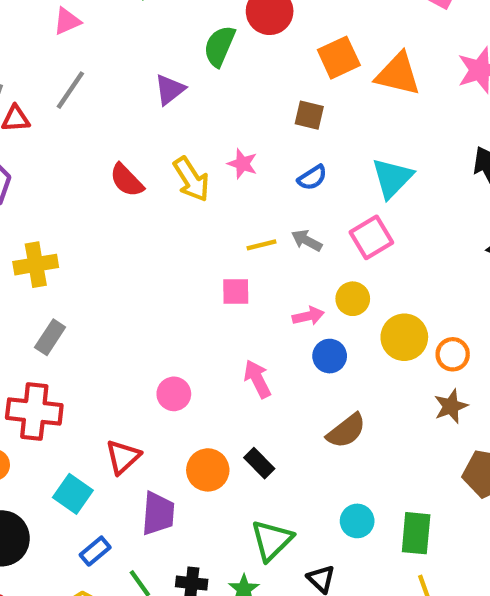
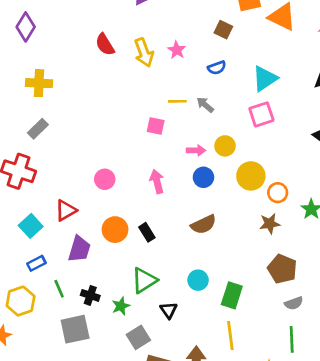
pink square: (371, 237) -> (261, 114), moved

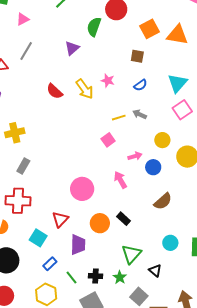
pink square: (156, 126) -> (108, 140), turned -32
pink arrow: (196, 150) -> (135, 156), moved
pink circle: (105, 179) -> (82, 189), size x1.5

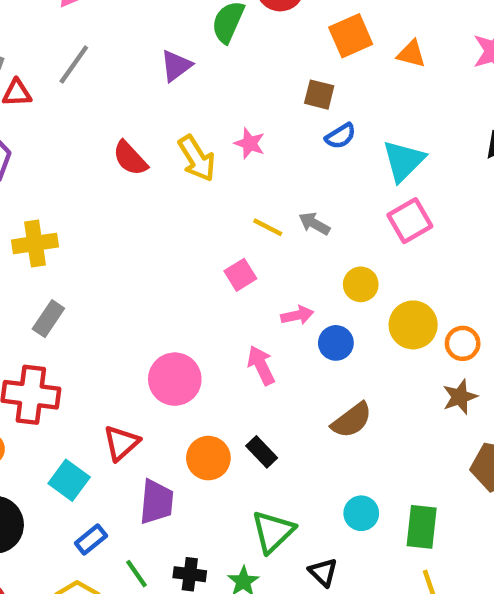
orange triangle: (177, 35) -> (411, 54), size x0.6
blue semicircle: (140, 85) -> (341, 136), moved
yellow line: (119, 118) -> (268, 227), turned 40

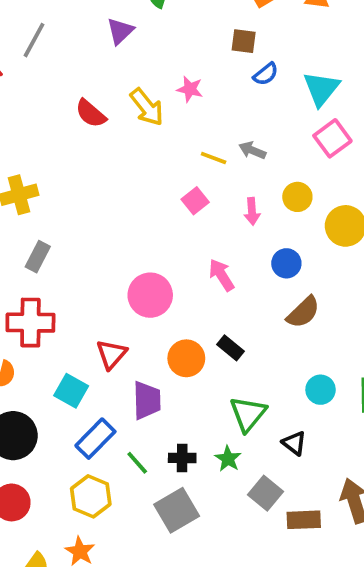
pink arrow: (297, 315) -> (252, 211), moved, turned 104
blue circle: (336, 343) -> (286, 263), moved
blue rectangle: (91, 540) -> (95, 439), size x1.5

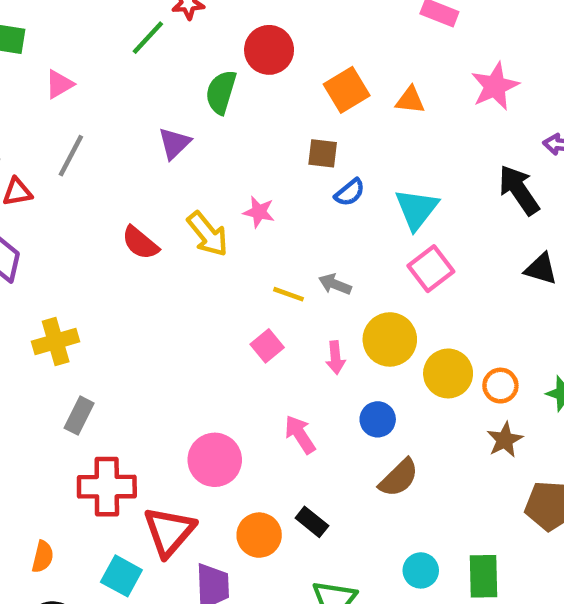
yellow circle: (297, 197) -> (390, 339), size x1.5
red cross: (30, 323) -> (107, 487), moved
red triangle: (111, 354) -> (169, 531), size x1.4

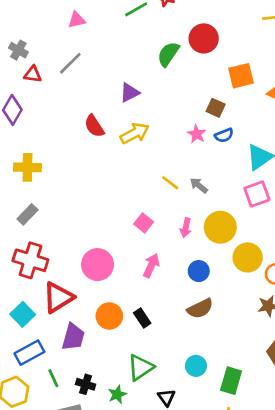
purple triangle: (174, 143) -> (130, 93), moved
pink star: (259, 212) -> (197, 134), moved
yellow arrow: (208, 234) -> (135, 133), turned -96
pink square: (267, 346) -> (144, 223), moved, turned -30
pink arrow: (300, 434) -> (151, 265), turned 40

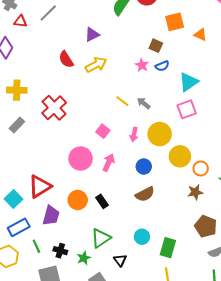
red cross: (30, 260) -> (54, 108), moved, turned 30
pink circle: (98, 265) -> (81, 159), moved

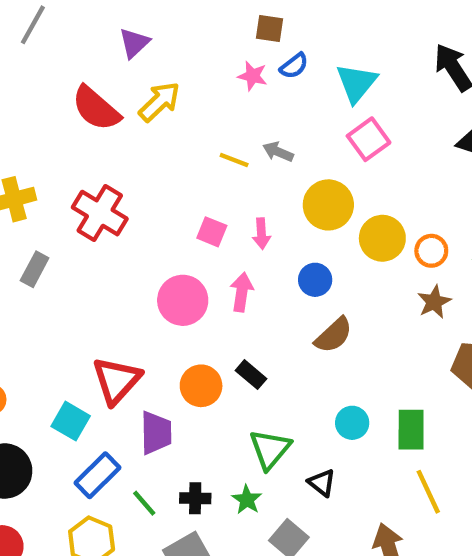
red semicircle: (66, 59) -> (96, 108), size x1.4
pink arrow: (134, 134) -> (261, 234), moved

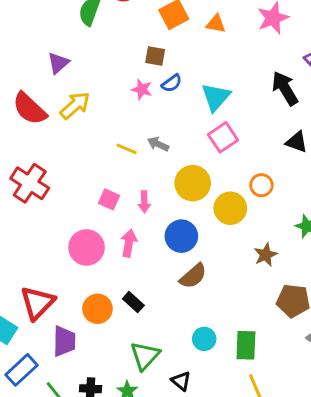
orange circle: (431, 251) -> (261, 185), moved
blue circle: (315, 280) -> (181, 236), size x1.4

